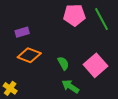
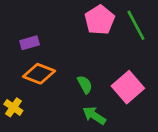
pink pentagon: (74, 15) -> (100, 20), turned -30
yellow cross: (10, 88) -> (13, 107), moved

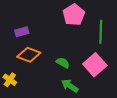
green line: (136, 25) -> (101, 32), moved, turned 30
green semicircle: (85, 85) -> (63, 63), turned -32

